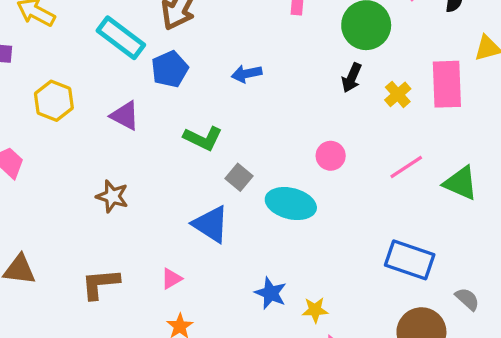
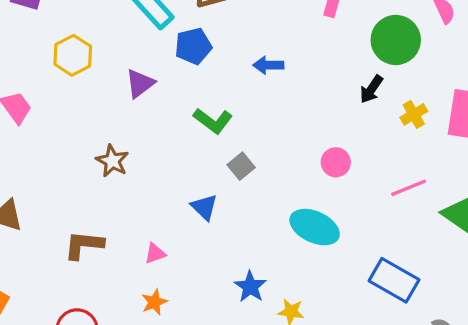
purple triangle: (125, 116) -> (140, 83), turned 44
cyan ellipse: (291, 204) -> (315, 227), moved
blue triangle: (211, 224) -> (204, 207), size x0.7

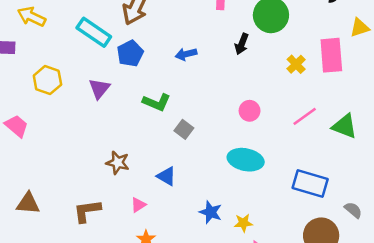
black arrow: (371, 89) -> (242, 44), moved
brown star: (112, 161) -> (118, 163), moved
blue triangle: (204, 207) -> (166, 176), moved

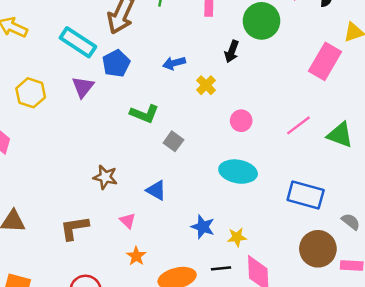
pink rectangle: (331, 55) -> (325, 61), turned 36
yellow cross: (296, 64) -> (206, 85), moved
purple triangle: (99, 89) -> (83, 87), moved
pink triangle: (138, 205) -> (128, 221), turned -42

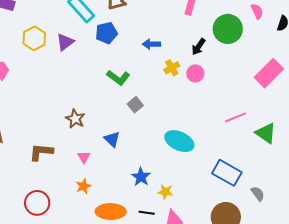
purple triangle: (83, 87) -> (65, 42), moved
pink circle: (241, 121) -> (195, 73), moved
gray semicircle: (351, 222) -> (258, 194), moved

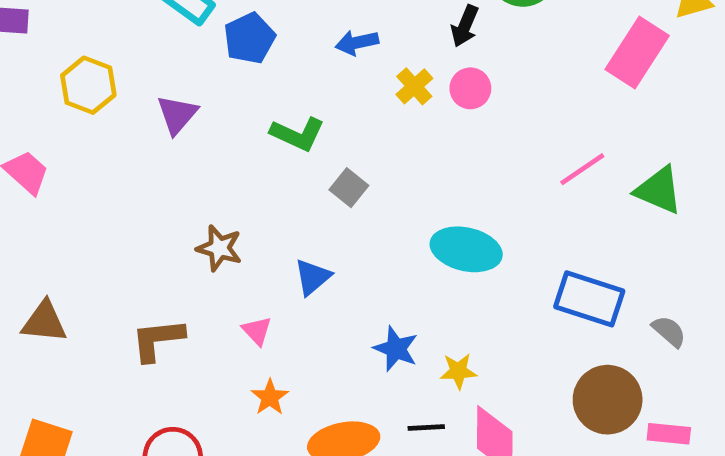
purple triangle: (65, 42) -> (177, 115), moved
blue triangle: (112, 139) -> (313, 277), turned 48

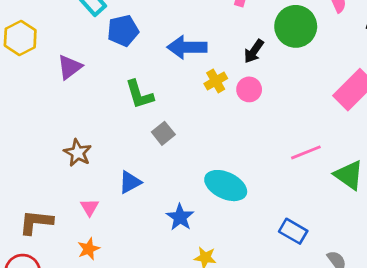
blue arrow: (357, 43) -> (187, 47), size x1.5
green L-shape: (298, 134) -> (139, 94), turned 36
blue rectangle: (589, 299) -> (293, 231), size x0.7
brown L-shape: (158, 340) -> (36, 222), moved
blue star: (396, 349) -> (180, 217), moved

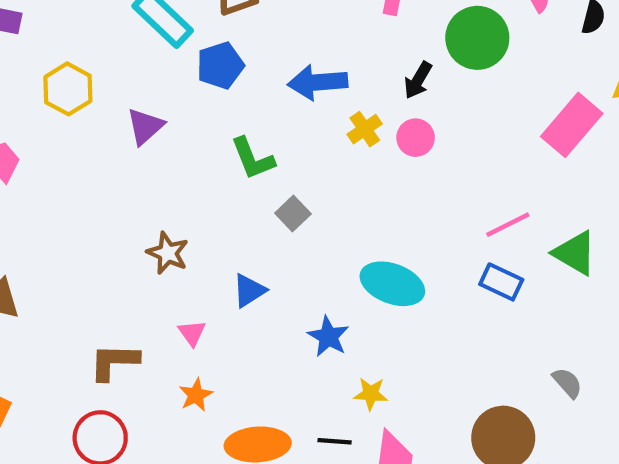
blue rectangle: (293, 231) -> (501, 282), moved

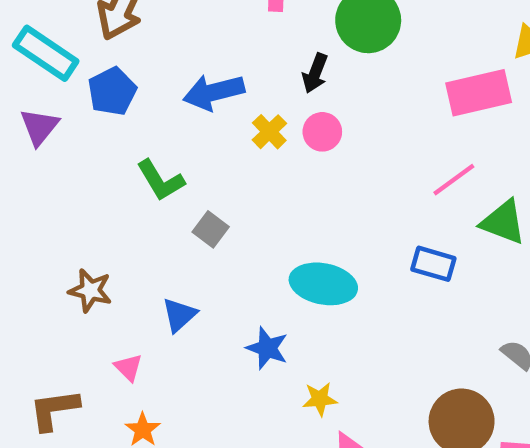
pink rectangle: (572, 125) -> (479, 93), turned 46
purple triangle: (145, 126) -> (39, 127), moved
pink line: (508, 225) -> (454, 180), moved

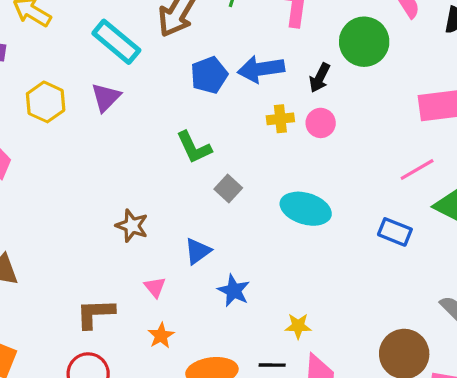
blue pentagon: (112, 91) -> (209, 75), moved
blue arrow: (214, 92) -> (261, 69), moved
yellow cross: (269, 132) -> (280, 119), turned 32
cyan ellipse: (323, 284) -> (306, 209), moved
blue star: (267, 348) -> (234, 291), moved

